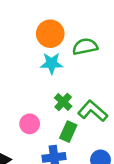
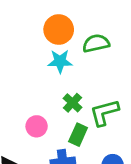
green L-shape: (93, 111) -> (104, 112), turned -56

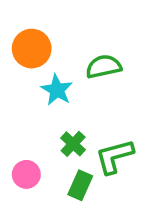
orange circle: (59, 30) -> (32, 49), moved
cyan star: (60, 61) -> (57, 90), turned 30

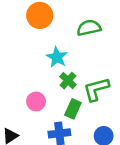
cyan star: (57, 90) -> (57, 57), moved

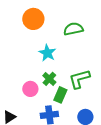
green cross: (68, 81) -> (49, 79), moved

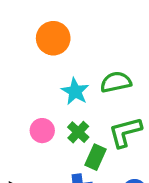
green semicircle: (73, 29) -> (116, 82), moved
pink circle: (30, 89) -> (42, 131), moved

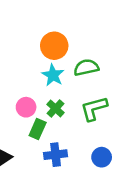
orange circle: (53, 38) -> (54, 46), moved
green rectangle: (95, 157) -> (38, 129), moved

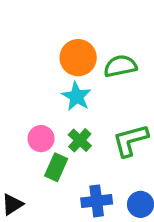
green semicircle: (86, 67) -> (120, 66), moved
blue cross: (56, 155) -> (97, 201), moved

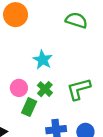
orange circle: (78, 58) -> (16, 15), moved
green semicircle: (120, 66) -> (76, 20), moved, turned 30

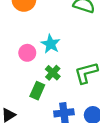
pink circle: (19, 88) -> (27, 53), moved

